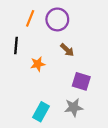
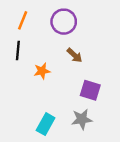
orange line: (30, 18) -> (23, 20), moved

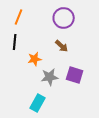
purple circle: (64, 22) -> (64, 18), moved
gray star: (82, 119) -> (50, 77), moved

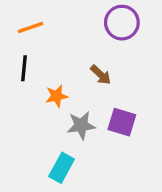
orange line: (19, 17) -> (31, 27), turned 49
purple circle: (64, 18) -> (122, 23), moved

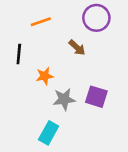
orange line: (31, 27) -> (41, 22), moved
brown arrow: (101, 75) -> (77, 48), moved

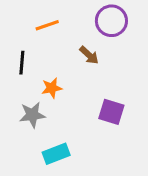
gray star: (64, 99) -> (32, 115), moved
cyan rectangle: (49, 133) -> (56, 154), turned 40

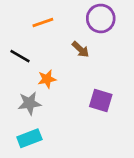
black line: (22, 63) -> (20, 56), turned -65
cyan rectangle: (56, 154) -> (29, 138), moved

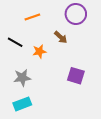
orange star: (47, 79) -> (39, 51), moved

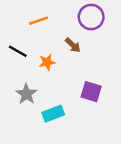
gray star: (22, 78) -> (26, 94), turned -30
cyan rectangle: (22, 104) -> (53, 114), moved

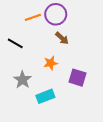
purple circle: (91, 17) -> (56, 14), moved
orange star: (47, 62) -> (51, 63), moved

